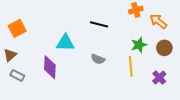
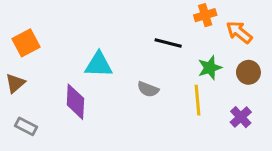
black line: (99, 24) -> (168, 43), moved
gray rectangle: (17, 75) -> (26, 126), moved

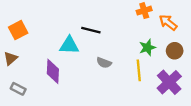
black line: (168, 43) -> (91, 30), moved
purple cross: (241, 117) -> (169, 82), size x1.6

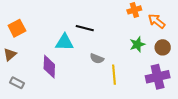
yellow line: (139, 70) -> (114, 75), moved
purple cross: (169, 82) -> (158, 77), turned 30

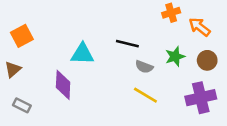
black line: (85, 28) -> (127, 44), moved
gray semicircle: (97, 59) -> (144, 67), moved
yellow line: (114, 75) -> (145, 95), turned -54

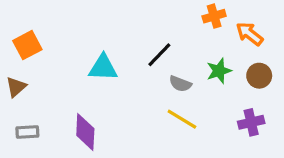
black line: (127, 44) -> (159, 55), turned -60
purple diamond: (63, 85) -> (85, 132), moved
purple cross: (201, 98) -> (251, 122), size x0.7
gray rectangle: (22, 105) -> (27, 132), turned -30

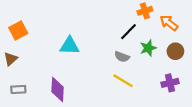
black line: (159, 55) -> (129, 32), moved

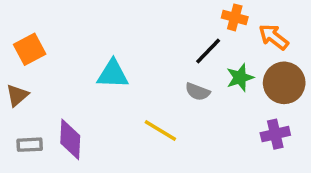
orange cross: (145, 11) -> (235, 17), turned 32
brown circle: (175, 51) -> (284, 83), size x1.5
yellow line: (123, 81) -> (160, 131), moved
purple diamond: (58, 89) -> (70, 139), moved

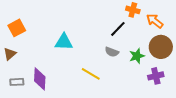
green star: (240, 78) -> (137, 56), moved

